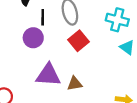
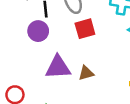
red square: (79, 41) -> (85, 29), turned 30

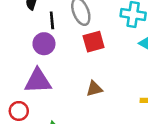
purple triangle: (58, 67) -> (38, 81), moved

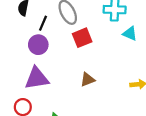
black line: (52, 20) -> (43, 23), turned 35

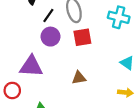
cyan triangle: (130, 34) -> (127, 63), moved
purple circle: (38, 45) -> (50, 37), moved

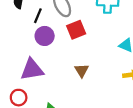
brown triangle: (79, 78) -> (82, 70), turned -40

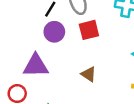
brown triangle: (82, 70) -> (89, 74), turned -32

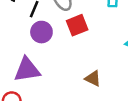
brown triangle: (89, 74) -> (93, 78), moved

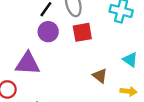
brown triangle: (93, 78) -> (100, 76), moved

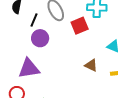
red square: (82, 32) -> (80, 26), moved

